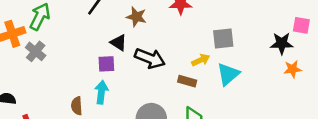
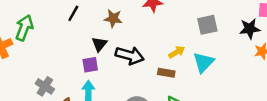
gray square: (223, 38) -> (207, 25), moved
black triangle: (119, 43) -> (99, 44), turned 42
gray cross: (36, 51) -> (45, 86), moved

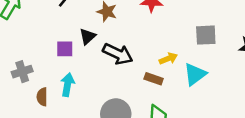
purple square: (90, 65) -> (65, 49), moved
gray cross: (45, 86) -> (22, 72), turned 30

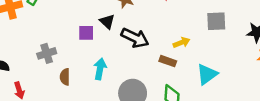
black triangle: (88, 36) -> (107, 22), turned -35
cyan triangle: (195, 74) -> (207, 74), moved
cyan arrow: (68, 85) -> (100, 69), moved

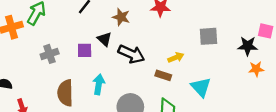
gray cross: (47, 53) -> (50, 54), moved
cyan triangle: (207, 74) -> (201, 87), turned -35
brown semicircle: (65, 77) -> (65, 93), size x1.6

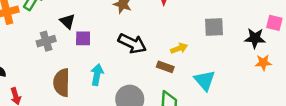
black triangle: (104, 39) -> (67, 21), moved

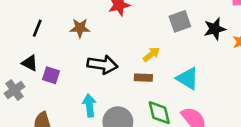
purple square: (83, 38) -> (51, 75), turned 35
black star: (255, 38) -> (215, 29), moved
cyan arrow: (97, 75) -> (89, 105), moved

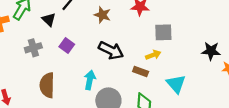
gray square: (180, 21) -> (163, 32), moved
black triangle: (30, 63) -> (49, 19), moved

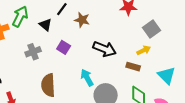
brown star: (102, 15) -> (82, 20), moved
gray square: (163, 32) -> (151, 29), turned -30
cyan arrow: (90, 80) -> (87, 78), turned -36

